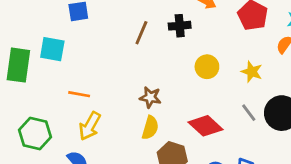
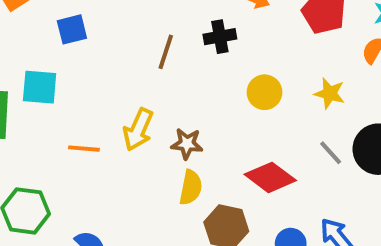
yellow arrow: (90, 126) -> (138, 130), moved

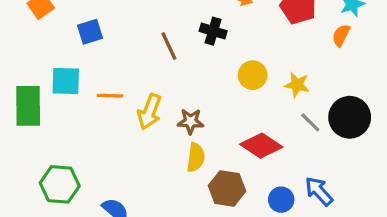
black cross: (220, 37) -> (213, 31), turned 30
brown line: (166, 52) -> (169, 46), turned -40
yellow star: (330, 93) -> (297, 85), moved
orange line: (84, 149) -> (110, 96), moved

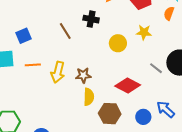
blue square: (90, 32) -> (24, 36), moved
yellow star: (297, 85) -> (144, 32), moved

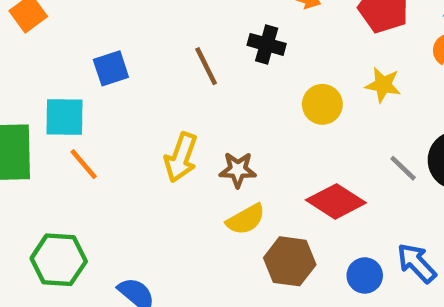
orange line: (33, 65) -> (84, 164), moved, turned 49
yellow semicircle: (89, 97) -> (246, 219), turned 54

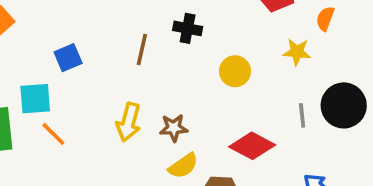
brown line: (206, 66) -> (142, 49), turned 44
yellow star: (383, 85) -> (297, 52), moved
gray line: (403, 168) -> (302, 115), turned 45

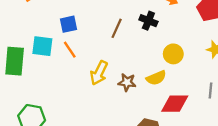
orange line: (53, 134) -> (70, 50), moved
red diamond: (252, 146) -> (175, 104), turned -40
yellow semicircle: (183, 166) -> (156, 78), moved

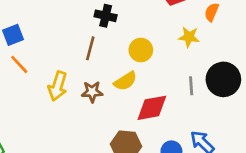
brown line: (117, 28) -> (90, 48), moved

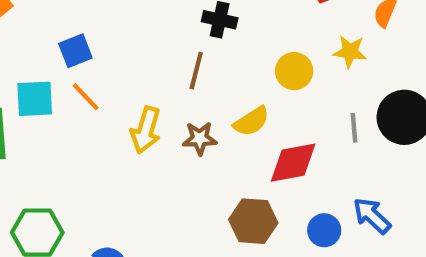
yellow circle: (141, 50) -> (294, 71), moved

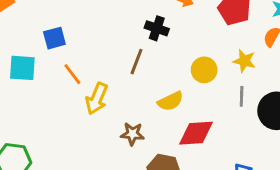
orange line: (86, 97) -> (72, 74), moved
gray line: (354, 128) -> (242, 96), moved
brown star: (200, 138) -> (132, 134), moved

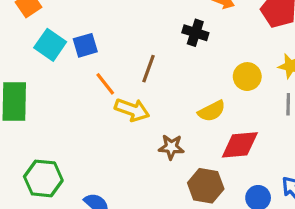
brown line: (136, 62) -> (149, 69), moved
cyan square: (22, 68) -> (50, 45), moved, turned 32
yellow arrow: (97, 99) -> (132, 110), turned -92

